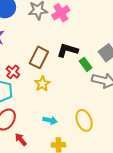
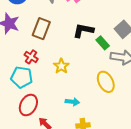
brown rectangle: (39, 57) -> (41, 29), moved
yellow ellipse: (84, 120) -> (106, 82), moved

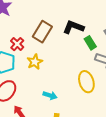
brown rectangle: (41, 29) -> (42, 32), moved
yellow star: (61, 66) -> (35, 62), moved

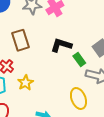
brown rectangle: (42, 32) -> (20, 40), moved, turned -45

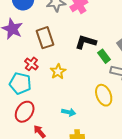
yellow star: (25, 83) -> (58, 72), moved

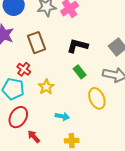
green rectangle: (104, 56) -> (80, 72), moved
yellow star: (58, 72) -> (46, 87), moved

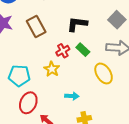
red cross: (24, 69) -> (63, 51), moved, turned 32

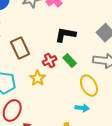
brown rectangle: (36, 26) -> (20, 48), moved
cyan arrow: (72, 96) -> (82, 108), moved

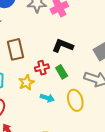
cyan arrow: (82, 108) -> (47, 98), moved

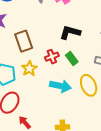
yellow star: (26, 83) -> (29, 69), moved
cyan arrow: (47, 98) -> (60, 86), size x1.5

